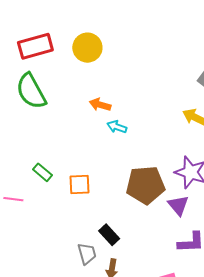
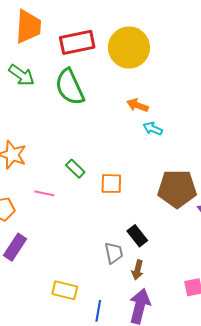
yellow circle: (87, 48) -> (129, 47), size x1.4

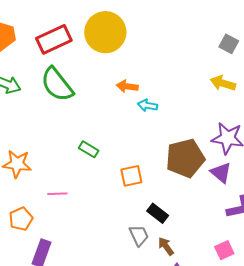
green rectangle: (75, 169) -> (89, 149), moved
orange square: (111, 184) -> (131, 176), moved
brown arrow: (138, 270) -> (166, 246), turned 144

